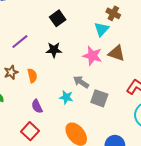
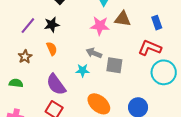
black star: (54, 50) -> (52, 25), moved
orange semicircle: (32, 76) -> (52, 49), moved
purple semicircle: (37, 106) -> (56, 85), size x1.6

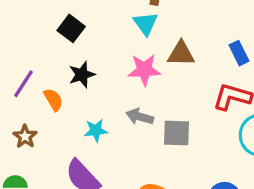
black star: (52, 25) -> (82, 75), moved
orange semicircle: (52, 49) -> (53, 100), moved
cyan star: (83, 70) -> (96, 130), moved

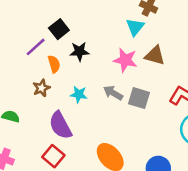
black square: (71, 28) -> (59, 29), moved
gray square: (176, 133) -> (139, 98), moved
brown star: (25, 136) -> (41, 88), moved

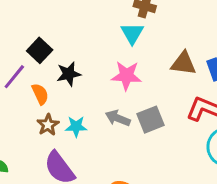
brown triangle: (155, 55) -> (184, 63), moved
brown star: (41, 88) -> (48, 125), moved
gray square: (139, 98) -> (151, 120), turned -30

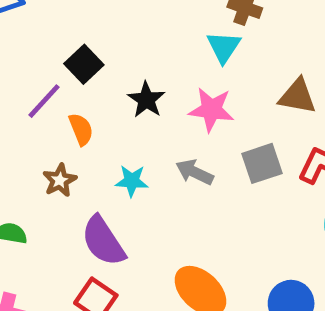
black star: (69, 74) -> (146, 100), moved, turned -30
gray square: (151, 120) -> (262, 163), moved
brown star: (48, 125) -> (60, 180), moved

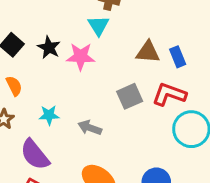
black star: (146, 100) -> (49, 47), moved
pink star: (211, 110) -> (81, 56), moved
gray arrow: (195, 172) -> (90, 128), moved

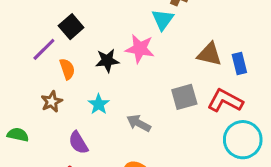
black star: (49, 47) -> (107, 61), moved, turned 30
cyan star: (49, 115) -> (99, 104), turned 30
purple semicircle: (35, 155) -> (78, 143), size x0.7

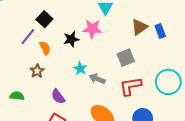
brown triangle: (209, 54) -> (139, 27), turned -42
red L-shape: (225, 101) -> (130, 86), moved, turned -30
cyan star: (99, 104) -> (80, 69), moved

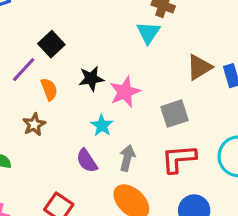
pink star: (92, 29) -> (125, 92), moved, turned -30
gray arrow: (97, 79) -> (127, 158), moved, turned 77
purple semicircle: (58, 97) -> (87, 161), moved

